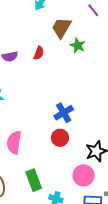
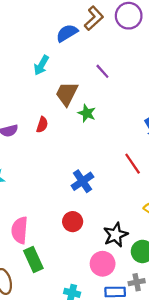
blue cross: (64, 113) -> (82, 181), moved
green rectangle: (34, 180) -> (33, 259), moved

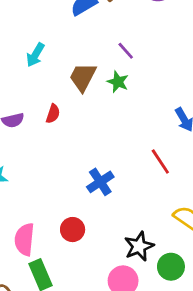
cyan arrow: (41, 65) -> (35, 55), moved
green star: (87, 113) -> (118, 82), moved
red circle: (73, 222) -> (73, 230), moved

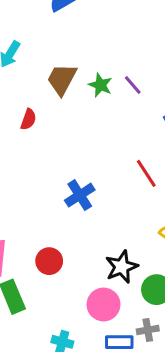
purple line: (126, 51) -> (133, 85), moved
red circle: (73, 230) -> (49, 261), moved

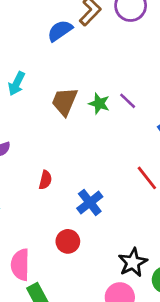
red semicircle: (28, 119) -> (45, 180), moved
red circle: (49, 261) -> (68, 241), moved

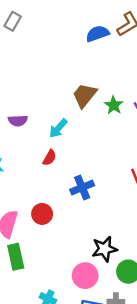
cyan arrow: (17, 84) -> (58, 128), moved
red circle: (68, 241) -> (42, 214), moved

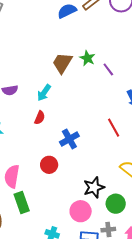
green star: (114, 105) -> (87, 58), moved
red circle: (42, 214) -> (49, 165), moved

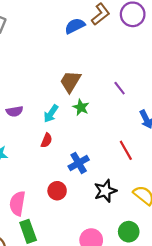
green star: (87, 58) -> (81, 107), moved
black star: (94, 187) -> (105, 191), moved

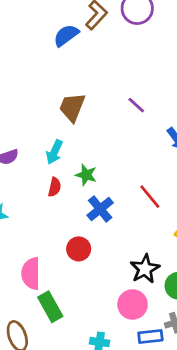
green star: (81, 107) -> (86, 175), moved
red line: (126, 150) -> (150, 197), moved
black star: (105, 191) -> (145, 269), moved

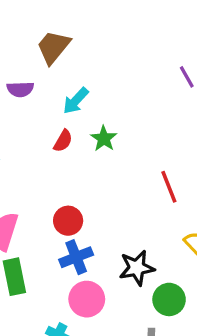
brown trapezoid: (72, 107) -> (53, 47), moved
blue cross: (100, 209) -> (76, 257), moved
pink circle: (133, 304) -> (87, 299), moved

